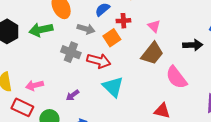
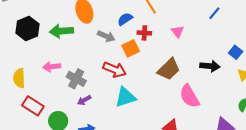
pink triangle: (154, 26) -> (178, 32), moved
gray cross: (71, 52) -> (76, 79), moved
pink arrow: (35, 85) -> (52, 67), moved
cyan triangle: (113, 87) -> (125, 97), turned 50

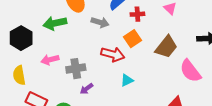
black hexagon: (27, 28) -> (21, 38), moved
orange square: (131, 48) -> (132, 39), moved
gray cross: (76, 79) -> (76, 69), turned -30
cyan triangle: (125, 97) -> (127, 80), size x0.6

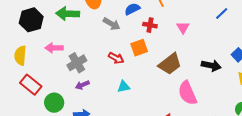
red arrow: (113, 54) -> (116, 58), size x0.7
gray cross: (76, 69) -> (77, 63), turned -36

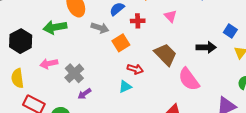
orange square: (139, 48) -> (121, 43), moved
red arrow: (116, 58) -> (135, 69), moved
brown trapezoid: (170, 64) -> (165, 54), turned -85

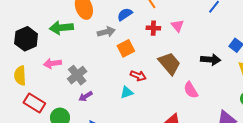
red cross: (138, 21) -> (153, 28), moved
gray arrow: (100, 28) -> (106, 32), turned -36
pink semicircle: (189, 79) -> (191, 90), size x0.7

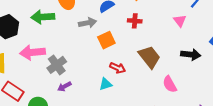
pink triangle: (177, 26) -> (180, 21), moved
pink arrow: (52, 63) -> (32, 52), size x1.4

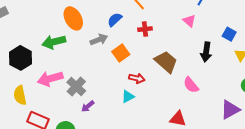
black arrow: (191, 55) -> (206, 52), turned 102

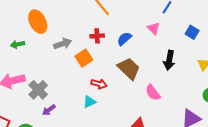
blue semicircle: (115, 20) -> (124, 39), moved
red cross: (145, 29) -> (97, 36), moved
blue square: (229, 34) -> (192, 32), moved
green arrow: (54, 42) -> (17, 44), size x0.6

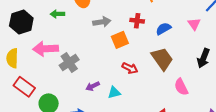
cyan triangle: (89, 102) -> (114, 93), moved
purple arrow: (49, 110) -> (93, 86), moved

